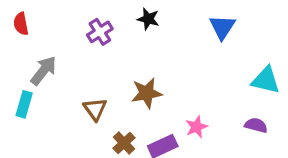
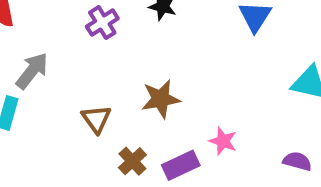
purple semicircle: (256, 125) -> (297, 161), moved
pink star: (196, 127) -> (223, 141), turned -30

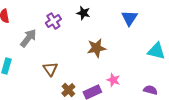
gray arrow: (32, 71) -> (28, 38), moved
brown star: (161, 99) -> (96, 48), moved

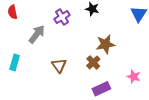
pink star: (113, 80) -> (134, 77), moved
brown cross: (68, 90) -> (93, 62), moved

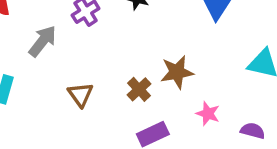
brown star: (105, 44) -> (177, 72), moved

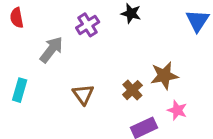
pink star: (208, 114) -> (177, 110), moved

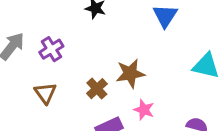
purple cross: (88, 25) -> (51, 49), moved

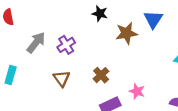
brown star: (130, 73) -> (127, 33), moved

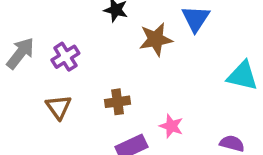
brown cross: (101, 75) -> (118, 102), turned 35

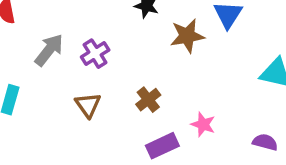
brown cross: (118, 102) -> (148, 100), turned -30

